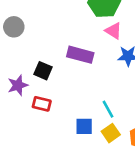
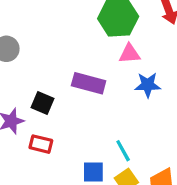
pink triangle: (113, 31) -> (130, 54), turned -36

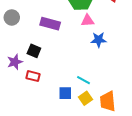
purple rectangle: (89, 83) -> (50, 24), moved
cyan line: (123, 151) -> (83, 80), turned -32

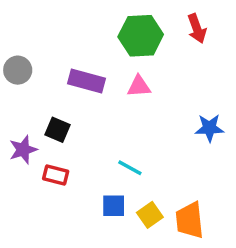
pink triangle: (87, 21) -> (139, 86), moved
blue star: (99, 40) -> (209, 128), moved
cyan line: (83, 80) -> (130, 168), moved

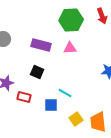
black square: (58, 130) -> (37, 72), moved
blue square: (114, 206) -> (51, 105), moved

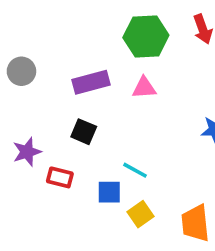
purple rectangle: (41, 45) -> (91, 82), turned -30
yellow square: (76, 119) -> (140, 214), moved

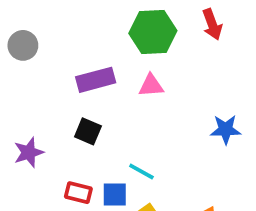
gray circle: (21, 71) -> (23, 45), moved
red rectangle: (60, 177) -> (78, 193), moved

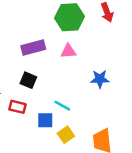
blue star: (226, 130) -> (100, 79), moved
red rectangle: (78, 193) -> (17, 107), moved

